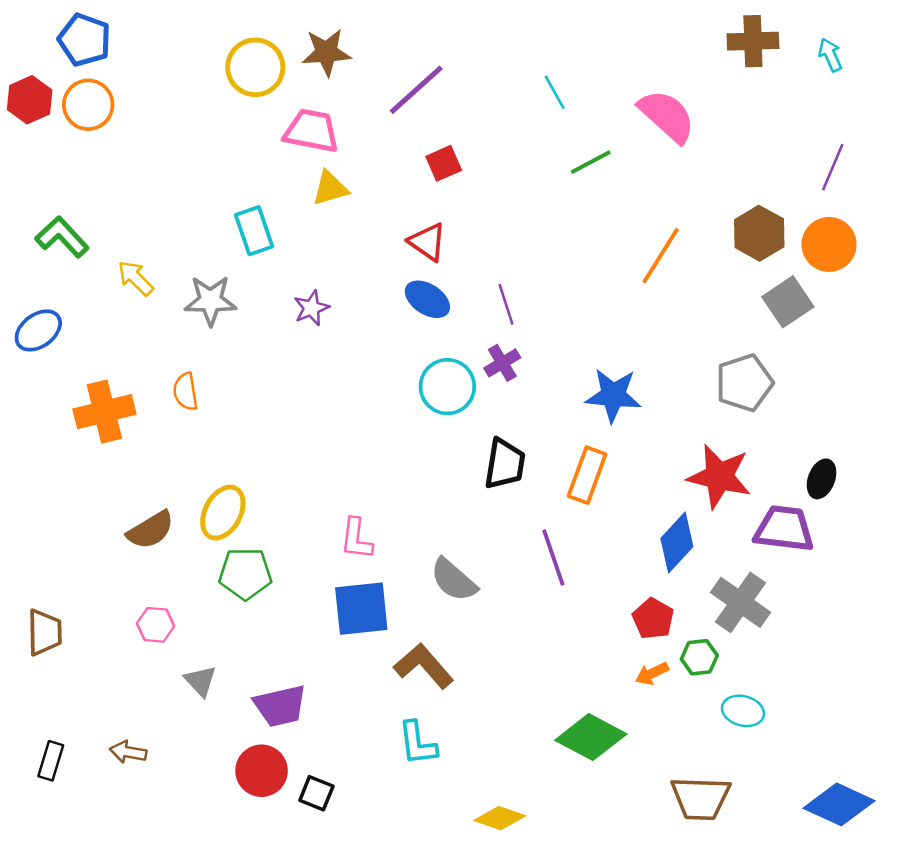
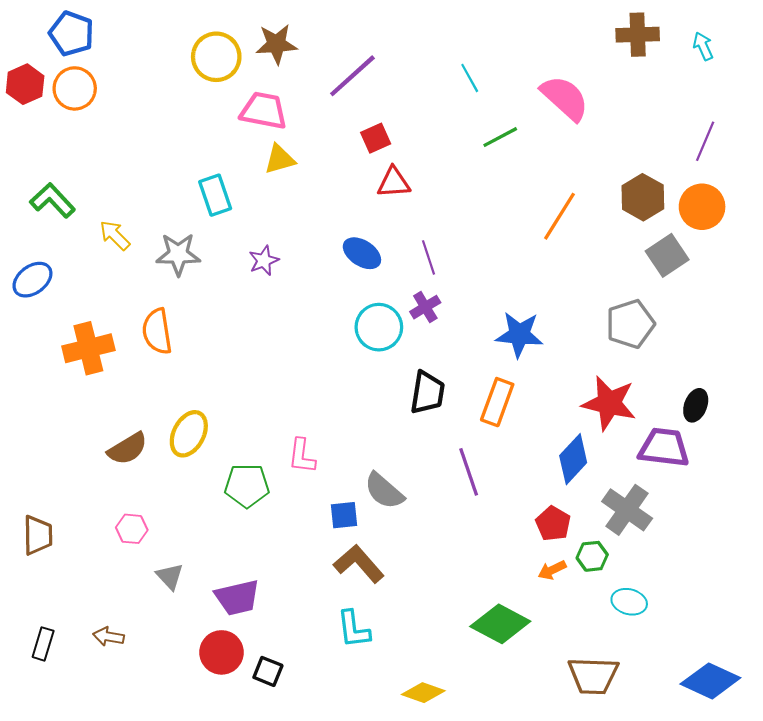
red triangle: (427, 242) -> (394, 182), moved, turned -39
orange semicircle: (185, 392) -> (157, 331), size x1.4
green pentagon: (245, 574) -> (247, 486), moved
blue square: (361, 609) -> (344, 515), moved, size x0.6

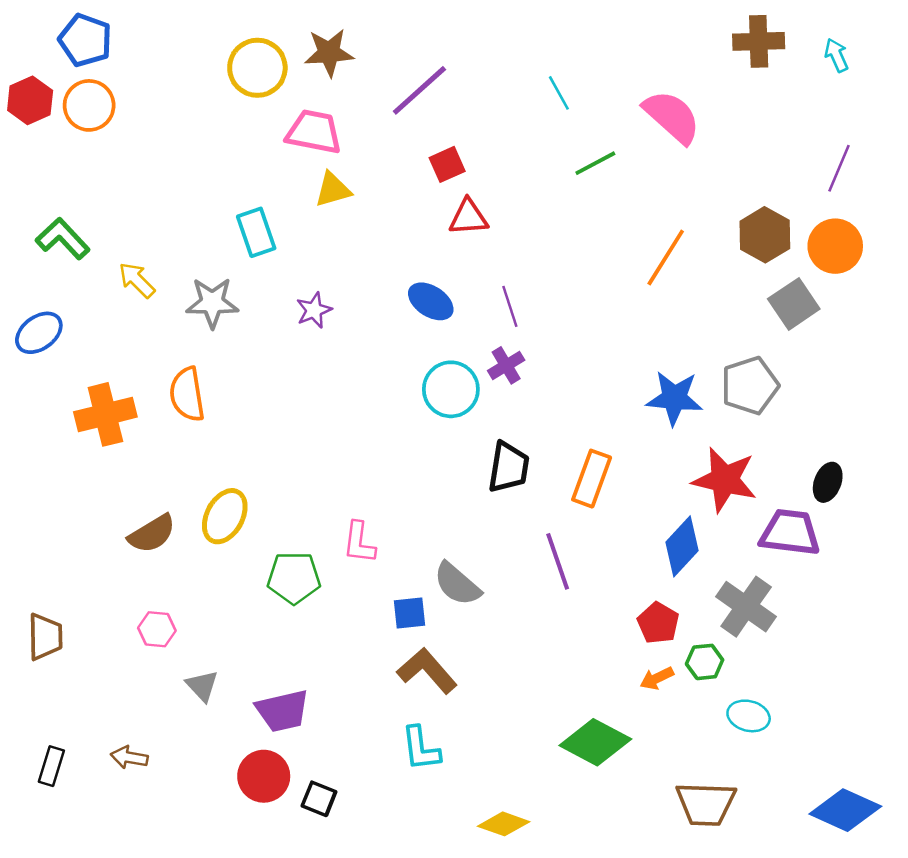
blue star: (519, 335) -> (674, 398), moved

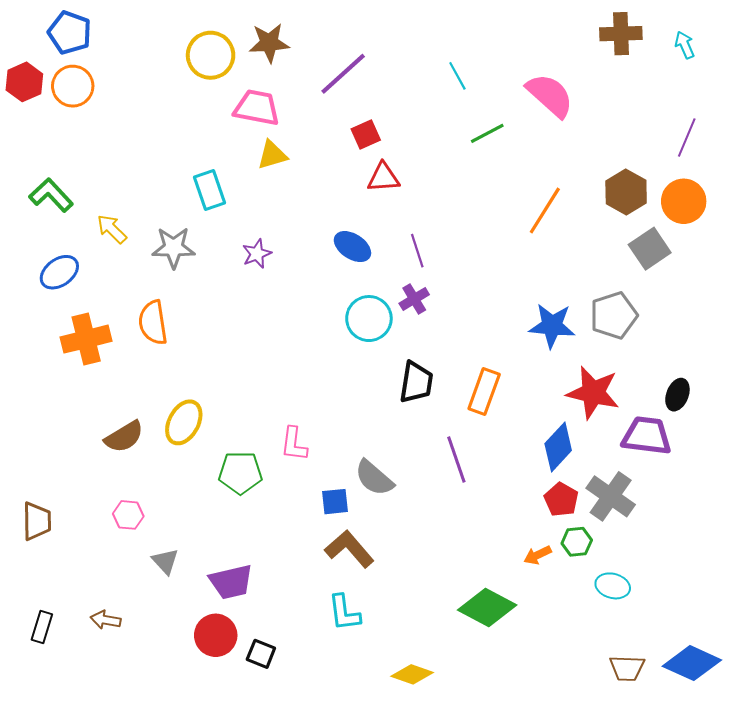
blue ellipse: (39, 333) -> (59, 272), moved
red pentagon: (658, 623) -> (561, 500), moved
brown trapezoid: (706, 804) -> (627, 668), moved, size x0.7

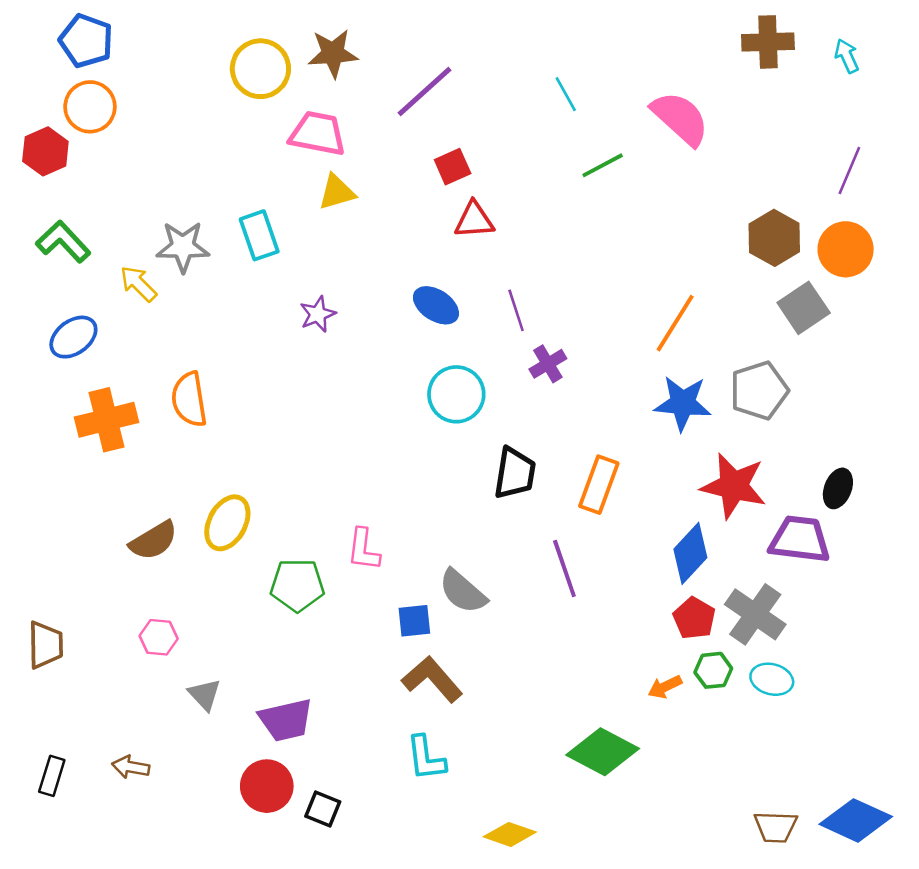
red hexagon: (24, 82) -> (45, 151), moved
orange line: (545, 211) -> (675, 323), moved
gray star: (174, 248) -> (183, 247), moved
purple cross: (414, 299) -> (548, 364), moved
cyan ellipse: (613, 586) -> (772, 679), moved

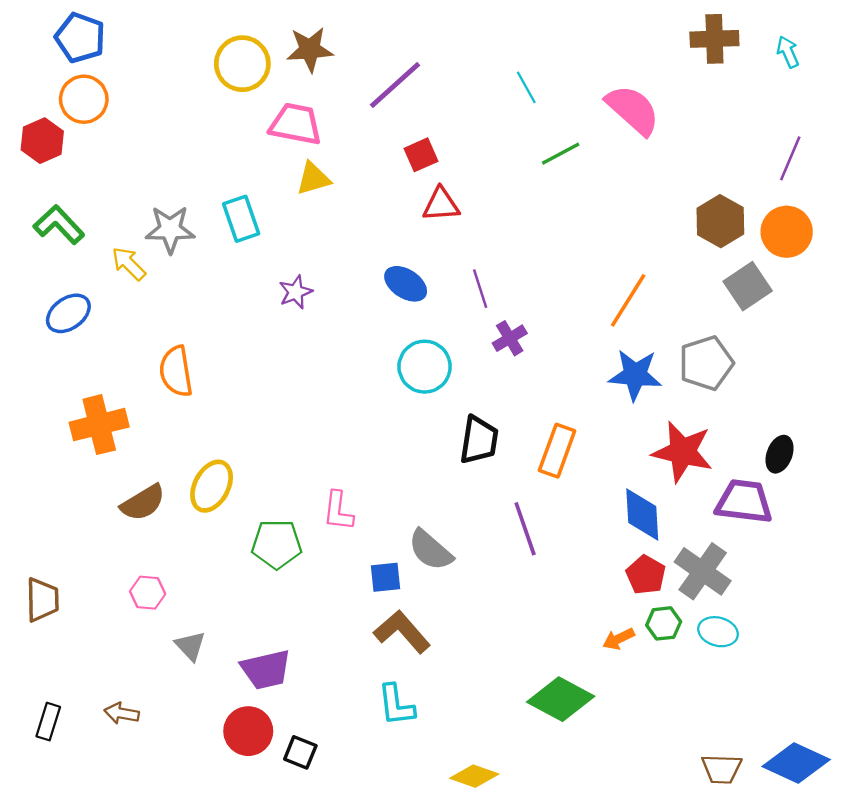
orange cross: (107, 420) -> (99, 425), moved
blue diamond: (690, 553) -> (642, 515), turned -46

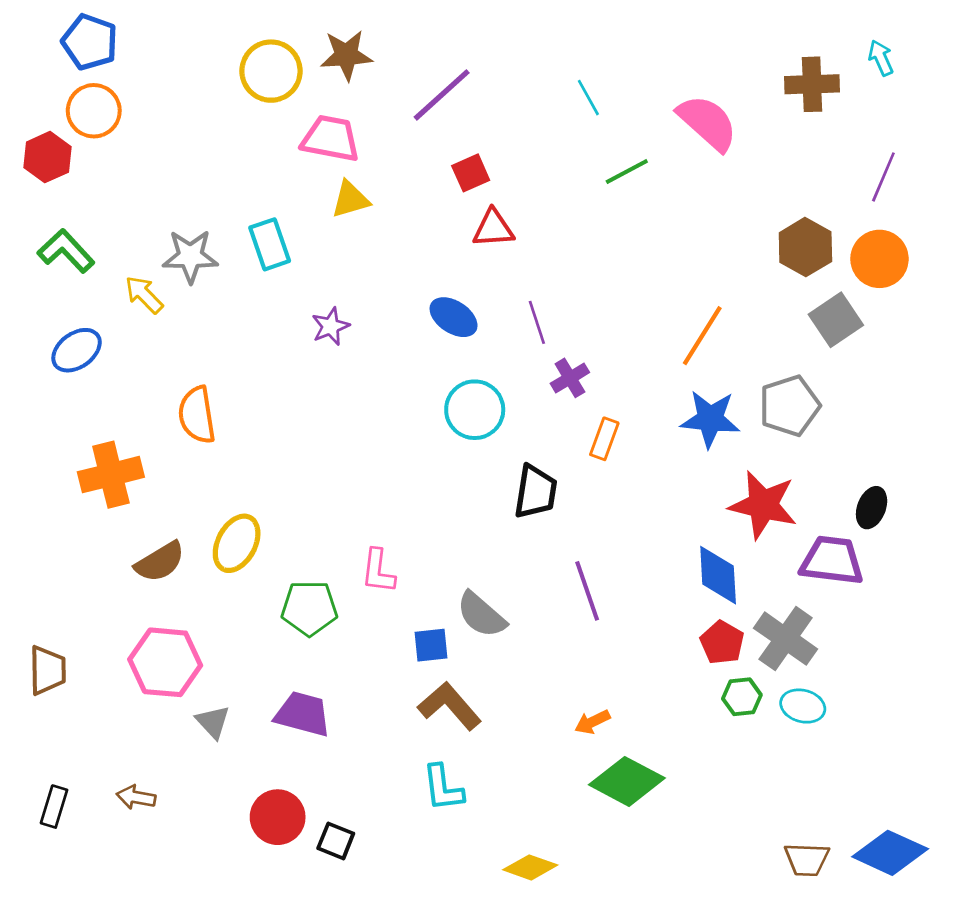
brown cross: (714, 39) -> (812, 84), moved
orange rectangle: (557, 451) -> (604, 439), moved, size x0.7
pink hexagon: (148, 593) -> (165, 662), size x1.8
orange arrow: (619, 639) -> (592, 722), moved
purple trapezoid: (266, 670) -> (303, 714), moved, turned -152

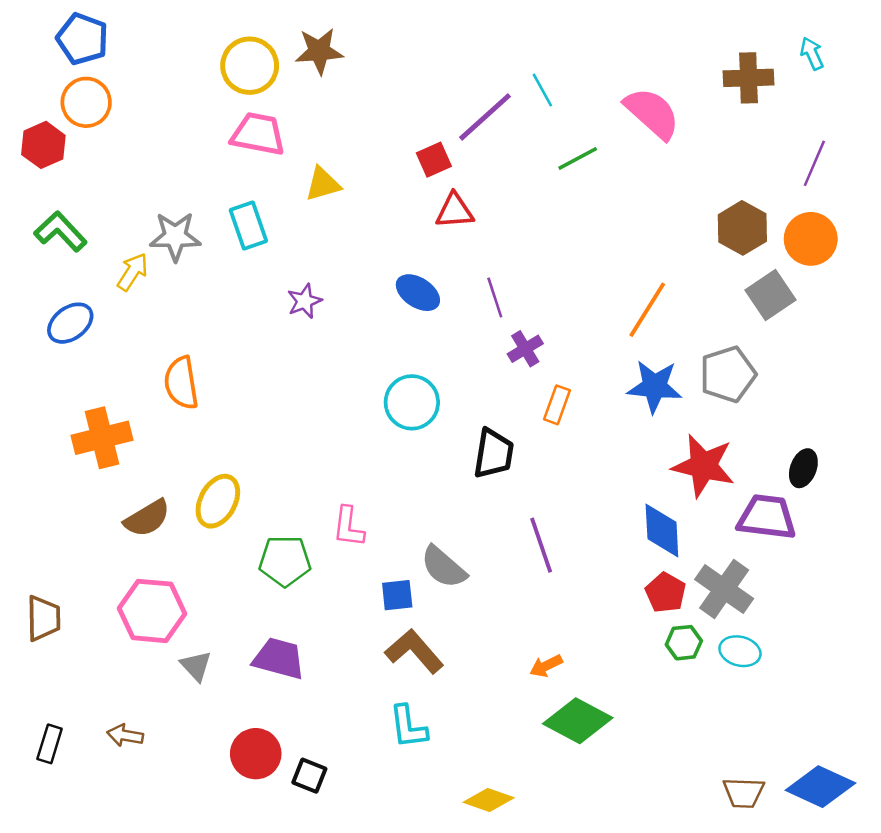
purple line: (442, 95) -> (485, 117), moved
pink trapezoid: (331, 139) -> (258, 134), moved
yellow arrow: (144, 295) -> (133, 272), turned 78
cyan circle: (475, 410) -> (412, 402), moved

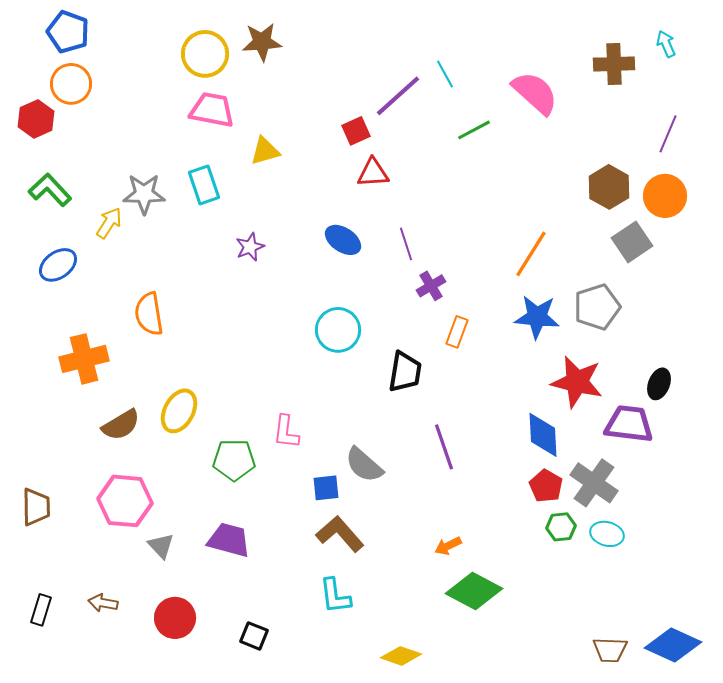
red circle: (256, 754) -> (175, 618), moved

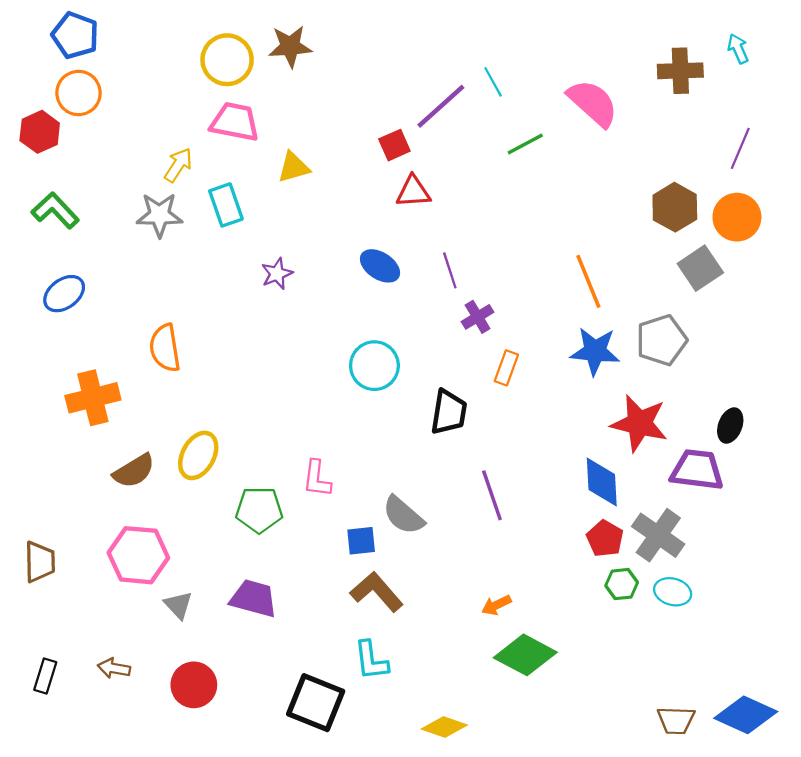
yellow arrow: (109, 223) -> (178, 165), moved
orange line: (531, 254) -> (588, 281), turned -54
black square: (254, 636) -> (316, 703), moved, size x1.8

